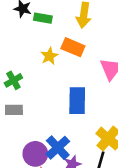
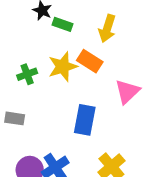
yellow star: (49, 56) -> (63, 67), size x1.5
green cross: (13, 80) -> (27, 74), moved

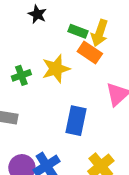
green rectangle: (62, 24) -> (78, 31), moved
orange rectangle: (90, 61) -> (90, 53), moved

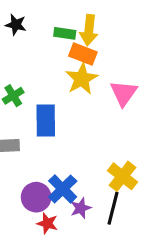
yellow star: (56, 69) -> (82, 79), moved
blue rectangle: (76, 121) -> (46, 121), moved

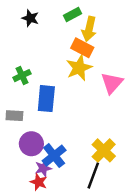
green rectangle: (65, 33) -> (73, 14), moved, turned -42
purple circle: (36, 197) -> (31, 144), moved
purple star: (81, 208) -> (43, 168), moved

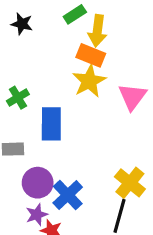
purple star: (43, 168) -> (37, 215), moved

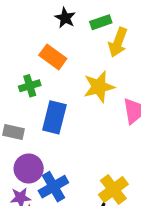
black star: (22, 24) -> (65, 18), moved
orange rectangle: (91, 55) -> (53, 57), moved

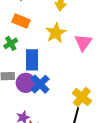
purple circle: (29, 168) -> (26, 83), moved
blue cross: (53, 187) -> (40, 84), moved

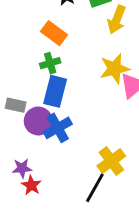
yellow star: (56, 33) -> (115, 69), moved
green cross: (11, 43) -> (50, 63), moved

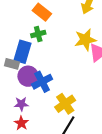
blue rectangle: (55, 91) -> (22, 52), moved
yellow cross: (111, 161) -> (65, 104), moved
purple star: (22, 168) -> (21, 104), moved

